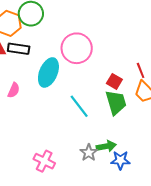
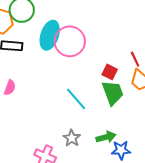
cyan ellipse: (48, 72) -> (50, 35), moved
gray star: (89, 153) -> (72, 138), moved

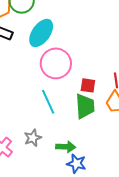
pink circle: (70, 41) -> (56, 63), moved
red square: (110, 72) -> (88, 85), turned -35

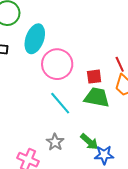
green trapezoid: (85, 106) -> (97, 97), turned -60
green arrow: (66, 147) -> (89, 142), turned 54

